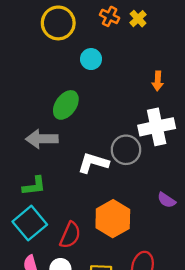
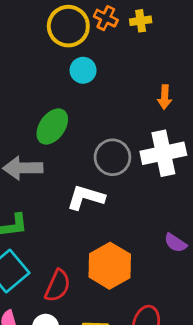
yellow cross: (138, 19) -> (141, 21), turned 35
yellow circle: (58, 23) -> (68, 26), moved
gray circle: (126, 150) -> (112, 157), moved

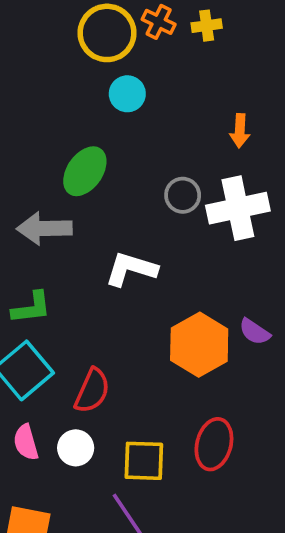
gray circle: (112, 157) -> (183, 195), moved, size x0.7
orange hexagon: (110, 266) -> (199, 345), moved

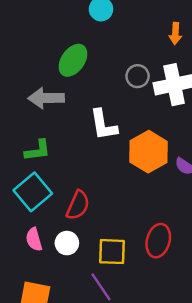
white L-shape: (131, 269) -> (103, 125), turned -116
orange hexagon: (199, 345) -> (149, 152), moved

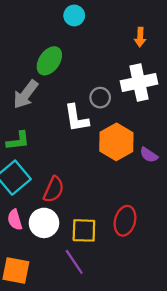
gray circle: (138, 76) -> (100, 98), moved
gray arrow: (46, 98) -> (26, 94), turned -52
white circle: (67, 243) -> (44, 223), size x1.4

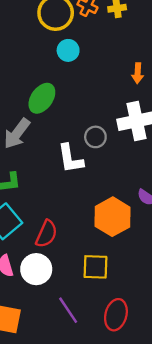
orange hexagon: (116, 142) -> (113, 217), moved
red ellipse: (125, 221) -> (116, 315), moved
yellow square: (84, 230) -> (95, 267), moved

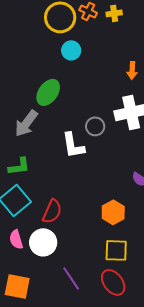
orange hexagon: (113, 217) -> (113, 212), moved, size x0.7
yellow square: (95, 267) -> (116, 250), moved
red ellipse: (116, 315) -> (113, 282), turned -52

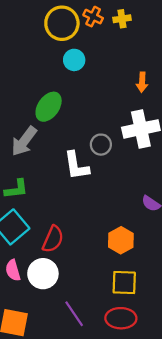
red ellipse: (113, 282) -> (121, 318), turned -52

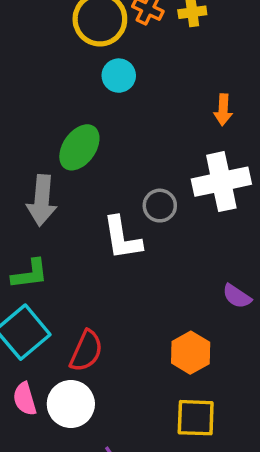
gray arrow: (24, 141) -> (42, 200), turned -32

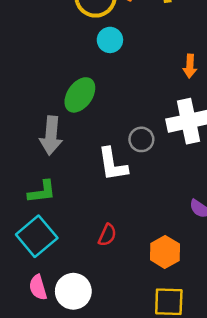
red semicircle: (86, 351) -> (107, 235), moved, size x0.7

